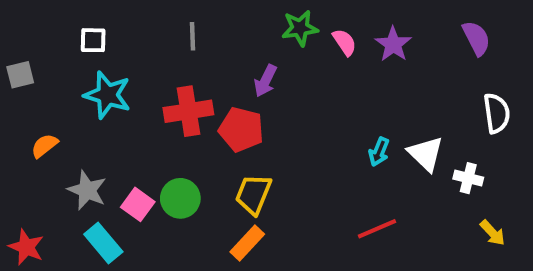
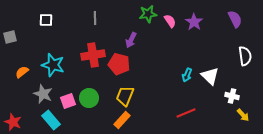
cyan star: (107, 95) -> (53, 65), moved
white cross: (468, 178) -> (232, 96), moved
pink square: (138, 204) -> (68, 101), turned 35

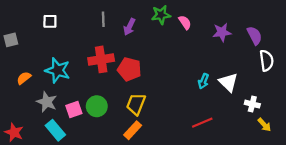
purple semicircle: (235, 19) -> (255, 36), moved
purple star: (194, 22) -> (222, 32), moved, turned 30
purple arrow: (131, 40) -> (129, 27), moved

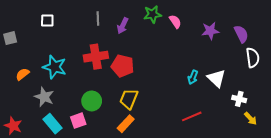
pink square: (74, 109) -> (78, 121), moved

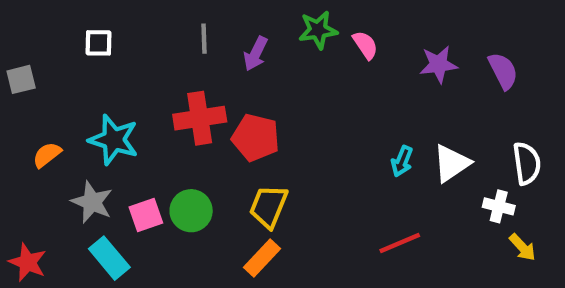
white semicircle: (253, 58) -> (527, 163), moved
white triangle: (217, 78) -> (451, 163), turned 42
pink square: (78, 121) -> (146, 215), moved

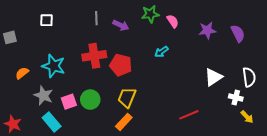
purple arrow: (256, 54) -> (121, 25), turned -91
cyan arrow: (402, 161) -> (161, 52), moved, turned 32

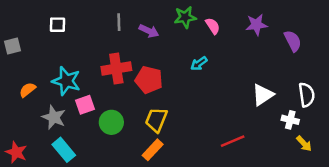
purple star: (207, 30) -> (256, 25), moved
pink square: (69, 102) -> (85, 105), moved

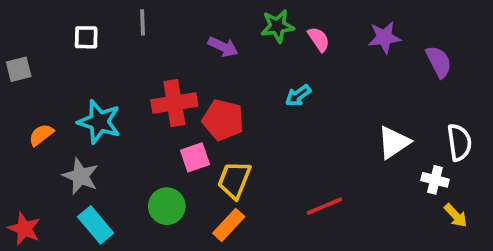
gray line: (119, 22) -> (142, 22), moved
pink square: (85, 105) -> (195, 157), moved
green circle: (111, 122) -> (167, 206), moved
red line: (233, 141) -> (324, 206), moved

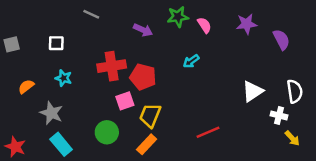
gray line: (142, 22) -> (91, 14), turned -63
white square: (86, 37) -> (56, 43), moved
cyan star: (99, 122) -> (63, 78), size x0.6

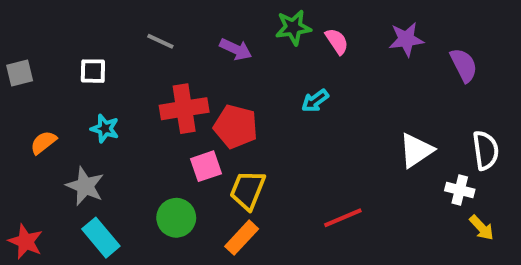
gray line: (91, 14) -> (160, 41), moved

